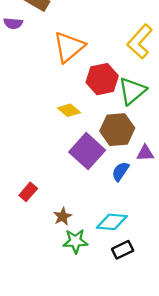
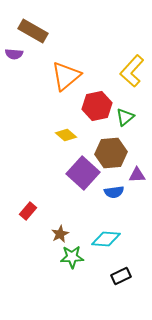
green triangle: (132, 91) -> (125, 117), size x0.7
blue semicircle: (120, 171) -> (114, 192), turned -132
black rectangle: (123, 250) -> (121, 276), moved

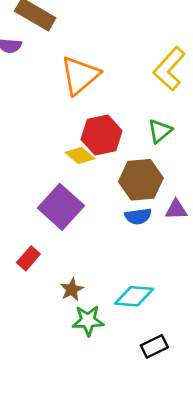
red hexagon: (97, 106) -> (102, 135), moved
purple square: (83, 173) -> (61, 207), moved
blue semicircle: (114, 192) -> (138, 216), moved

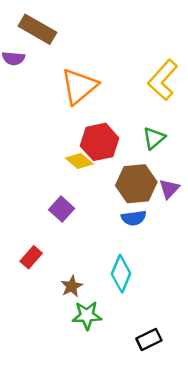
purple square: (61, 207) -> (62, 209), size x0.6
purple triangle: (176, 210) -> (169, 189), moved, turned -45
cyan diamond: (134, 296) -> (121, 274), moved, turned -72

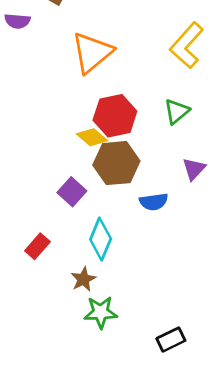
brown hexagon: (136, 184) -> (116, 163), moved
cyan diamond: (121, 274) -> (101, 239), moved

